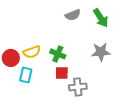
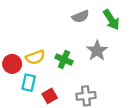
gray star: (101, 52) -> (97, 51), moved, turned -30
red square: (62, 73) -> (50, 96), moved, turned -32

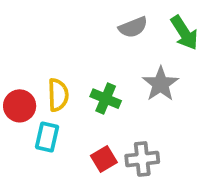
yellow semicircle: (35, 57) -> (58, 95), turned -72
red square: (50, 96) -> (104, 159), moved

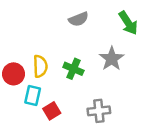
gray semicircle: (133, 27) -> (79, 19), moved
red square: (104, 159) -> (52, 111), moved

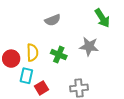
gray semicircle: (79, 19) -> (53, 20), moved
gray star: (112, 59) -> (89, 46), turned -30

